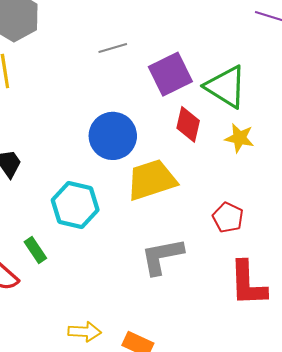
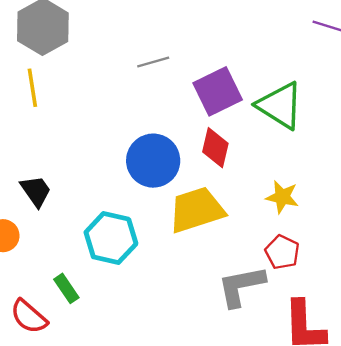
red diamond: (188, 124) -> (215, 148), moved
yellow star: (239, 138) -> (282, 197), moved
gray L-shape: (162, 256) -> (241, 286), moved

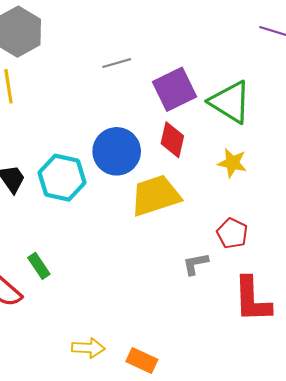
yellow star: (282, 197) -> (232, 163), moved
cyan hexagon: (111, 238) -> (62, 178), moved
gray L-shape: (241, 286) -> (195, 264), size x0.6

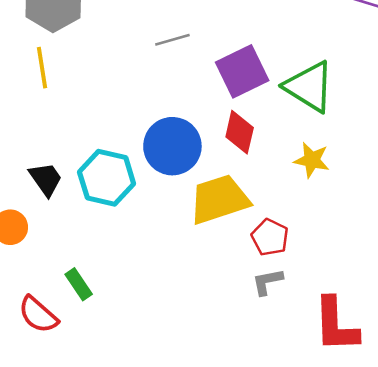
red pentagon: (232, 233) -> (270, 237), moved

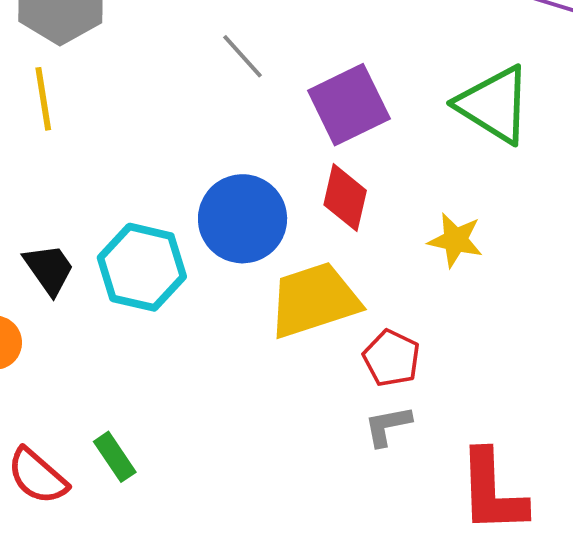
gray line: (172, 40) -> (243, 56), turned 64
green triangle: (309, 87) -> (494, 105), moved
green rectangle: (79, 284) -> (115, 457), moved

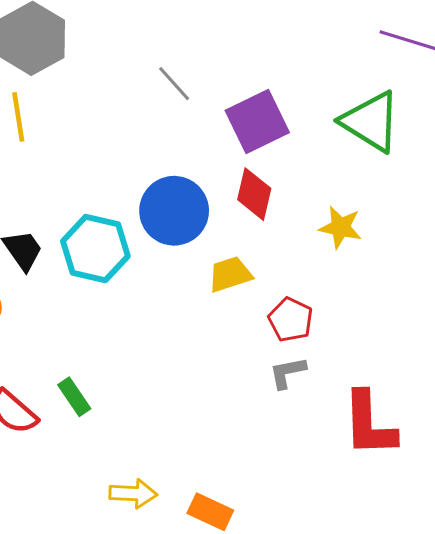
yellow trapezoid: (314, 300) -> (230, 274), size x0.6

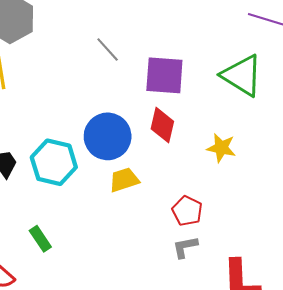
purple square: (257, 121) -> (164, 75), turned 30
yellow trapezoid: (230, 274) -> (124, 180), moved
green rectangle: (74, 397) -> (40, 239), moved

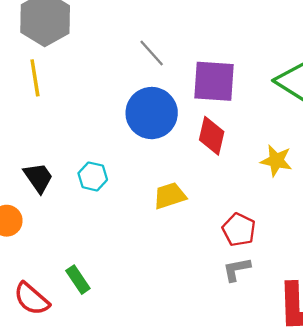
blue circle: (108, 136) -> (152, 113), moved
cyan hexagon: (54, 162) -> (93, 176), size x0.6
green rectangle: (40, 239) -> (78, 280), moved

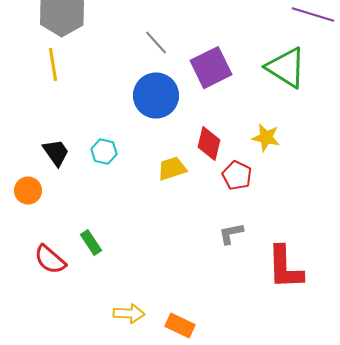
purple square: (214, 81) -> (211, 68), turned -30
red diamond: (212, 136) -> (209, 144), moved
red pentagon: (239, 230) -> (237, 176), moved

